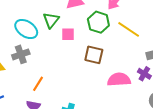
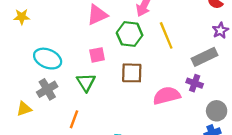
green triangle: (51, 20) -> (86, 82), moved
yellow line: (129, 29) -> (166, 35), turned 45

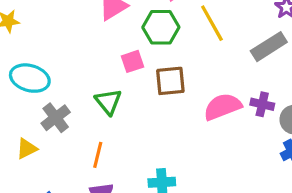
pink square: (97, 55) -> (132, 61), moved
cyan ellipse: (48, 59) -> (30, 78), moved
purple cross: (195, 83) -> (262, 104), moved

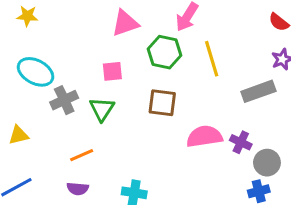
pink square: (132, 61) -> (112, 71), moved
gray cross: (56, 118) -> (64, 100), moved
orange line: (98, 155) -> (82, 155), turned 40

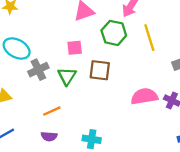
brown square: (162, 103) -> (100, 70), moved

